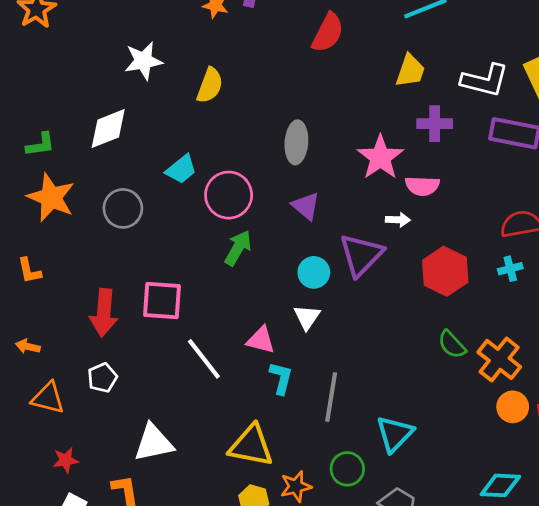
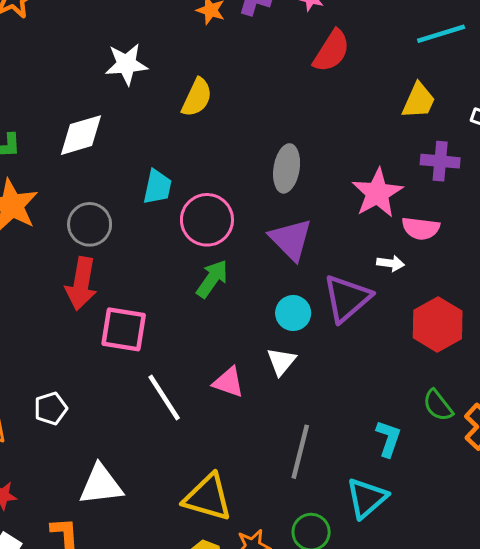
cyan trapezoid: (181, 169) -> (157, 187), turned -44
purple triangle: (306, 206) -> (291, 239), size x1.4
red arrow: (104, 313) -> (81, 284), moved
cyan L-shape: (281, 378) -> (388, 439), moved

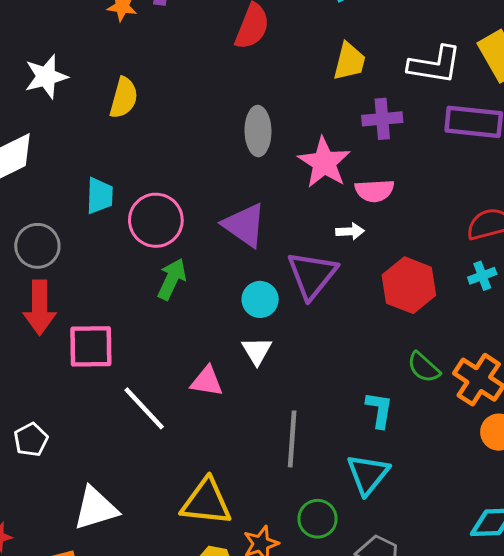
gray ellipse: (287, 168) -> (258, 131), moved

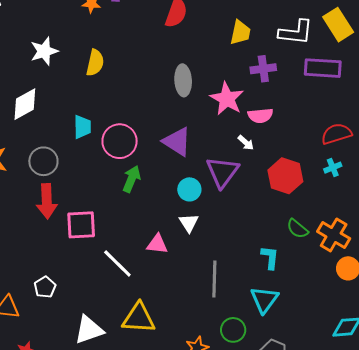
white arrow: (350, 231) -> (246, 143), turned 48
yellow triangle: (206, 502) -> (139, 318), moved

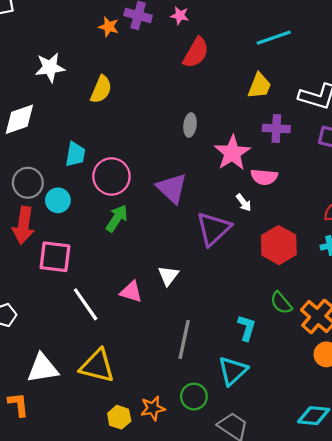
gray ellipse: (183, 80) -> (190, 125), size x0.7
cyan circle: (189, 189) -> (58, 200), moved

